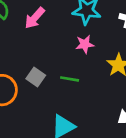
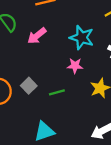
green line: (70, 79) -> (57, 92), turned -35

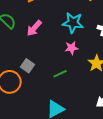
gray square: (29, 86) -> (28, 66), moved

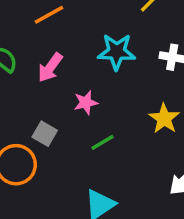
pink star: (72, 48) -> (86, 103), moved

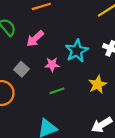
cyan star: (117, 52) -> (77, 51), moved, turned 30
gray square: (45, 134) -> (21, 69), moved

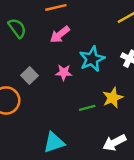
pink arrow: (35, 39) -> (60, 35), moved
green line: (57, 91) -> (87, 108), moved

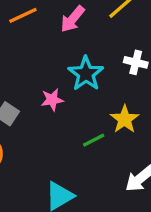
pink arrow: (60, 35) -> (73, 19), moved

